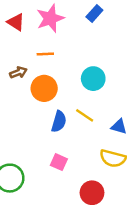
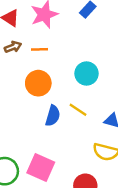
brown arrow: (18, 72) -> (13, 47), moved
pink square: (59, 162) -> (41, 168), moved, size x1.6

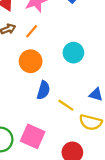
orange line: (39, 49) -> (32, 31), turned -48
yellow line: (78, 110) -> (66, 105), moved

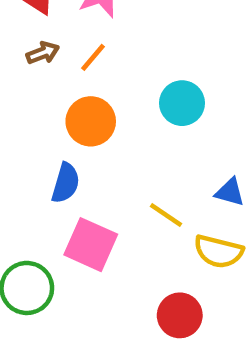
blue semicircle: (43, 90) -> (66, 183), moved
pink square: (33, 136) -> (91, 245), moved

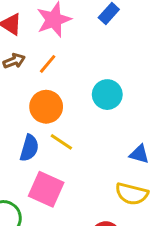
yellow line: (166, 215) -> (61, 142), moved

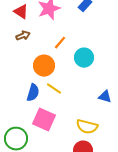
orange line: (48, 64) -> (60, 43), moved
yellow semicircle: (132, 194) -> (87, 127), moved

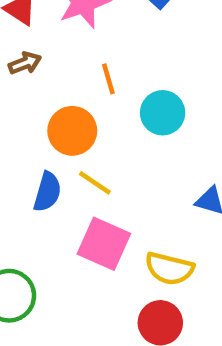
orange line: (60, 43) -> (108, 79), turned -56
pink square: (44, 120) -> (104, 244), moved

